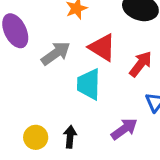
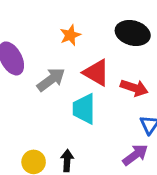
red arrow: (141, 64) -> (134, 88), turned 72
purple arrow: (124, 129) -> (135, 155), moved

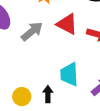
cyan trapezoid: (84, 109) -> (69, 74), moved

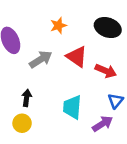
black arrow: (48, 94) -> (27, 98), moved

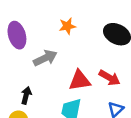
red triangle: (77, 57) -> (80, 80), moved, turned -50

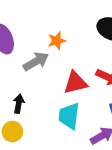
orange star: (67, 26) -> (57, 41), moved

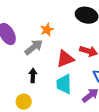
black arrow: (19, 104) -> (33, 75), moved

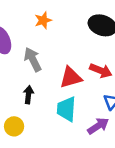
orange star: (47, 30) -> (43, 20), moved
gray arrow: (34, 47) -> (33, 59), turned -84

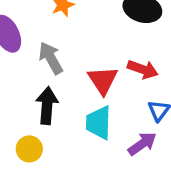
red triangle: (71, 78) -> (103, 80), turned -45
black arrow: (28, 95) -> (47, 106), size x1.5

